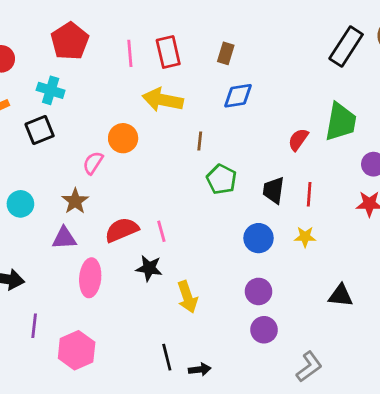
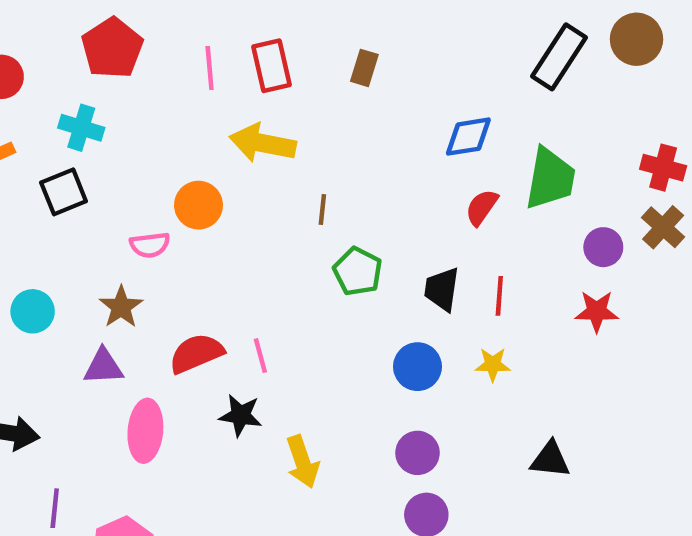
blue diamond: (238, 96) -> (468, 137), moved
pink semicircle: (93, 163) -> (150, 245), turned -130

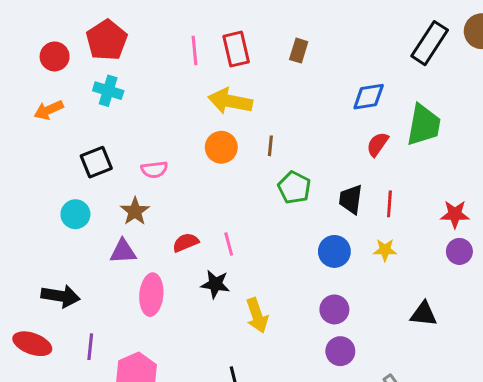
red pentagon: (112, 48) -> (107, 40), moved
black square: (64, 192) -> (96, 162), moved
orange circle: (198, 205) -> (221, 147), moved
purple circle: (603, 247) -> (459, 251), moved
red semicircle: (196, 353) -> (186, 243), size x0.7

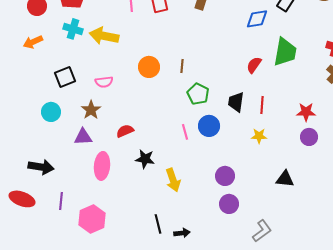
blue diamond: (369, 97) -> (257, 19), moved
yellow arrow: (230, 101) -> (104, 36), moved
pink line: (229, 244) -> (185, 132), moved
blue circle: (334, 251) -> (209, 126), moved

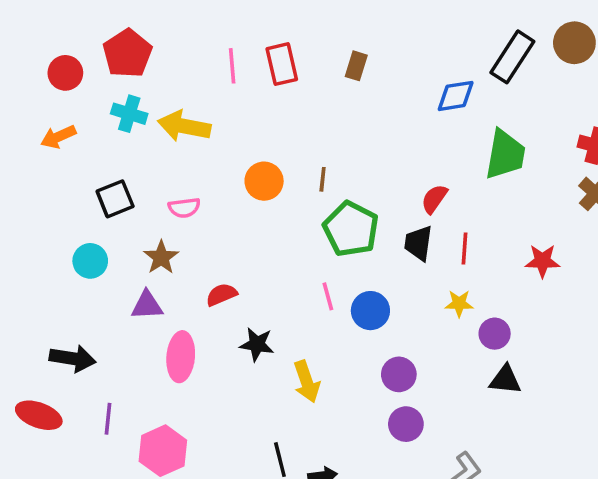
red semicircle: (254, 65) -> (434, 199), moved
green pentagon: (198, 94) -> (351, 229), size x1.4
blue circle: (209, 126) -> (370, 311), moved
purple circle: (309, 137) -> (495, 334), moved

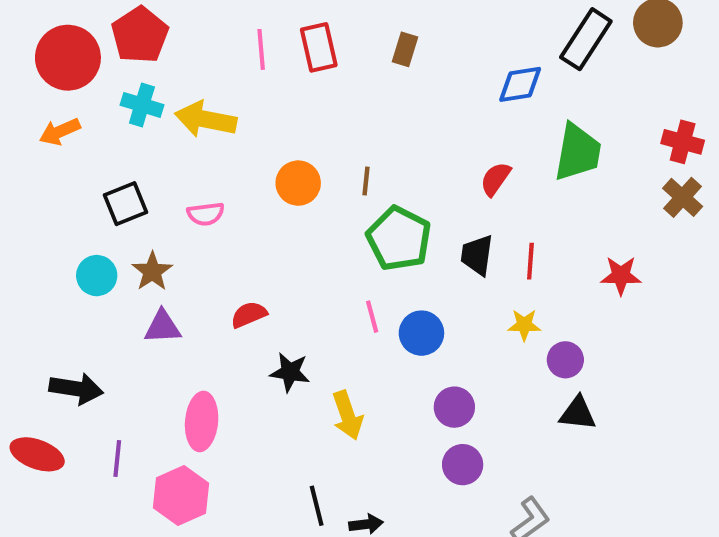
red circle: (65, 73) -> (68, 58), size x1.6
red semicircle: (434, 199) -> (495, 179), moved
brown star: (161, 257) -> (152, 271), moved
pink ellipse: (181, 357) -> (202, 421), moved

